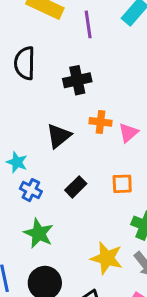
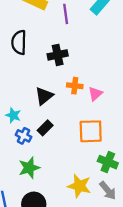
orange square: (122, 184) -> (91, 131), size x1.6
black rectangle: (76, 187) -> (45, 128), moved
green star: (39, 233) -> (29, 168), turned 30

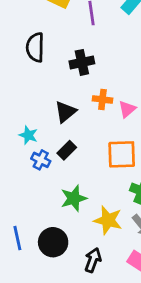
green star: (29, 168) -> (74, 198), moved

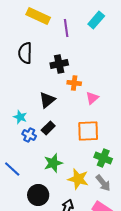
orange cross: (102, 99) -> (74, 83), moved
blue line: (17, 238) -> (12, 169), moved, turned -36

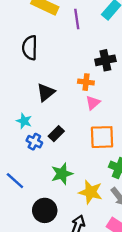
black cross: (59, 64) -> (105, 60), moved
pink triangle: (92, 98) -> (93, 103), moved
black triangle: (47, 100) -> (46, 92), moved

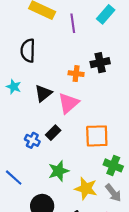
orange cross: (86, 82) -> (76, 74), moved
pink triangle: (93, 103) -> (68, 103), moved, size x1.5
cyan star: (24, 121) -> (14, 87), moved

